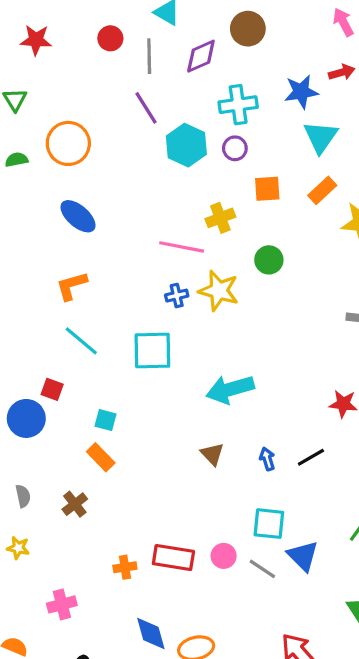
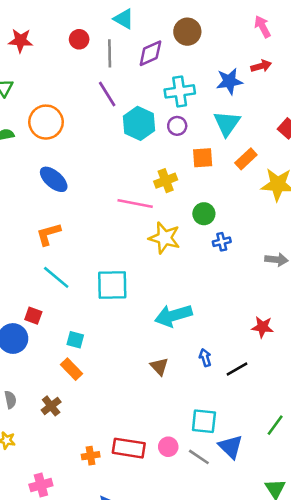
cyan triangle: (321, 137) -> (227, 123), moved
blue cross: (177, 296) -> (222, 242), moved
blue arrow: (267, 459) -> (205, 358), moved

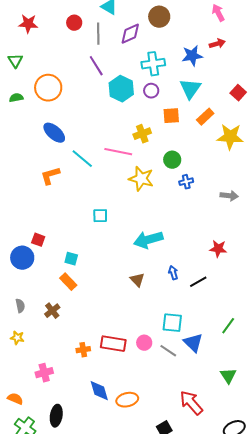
cyan line: (56, 277) -> (82, 159), moved
cyan square: (112, 285) -> (100, 216), size x0.6

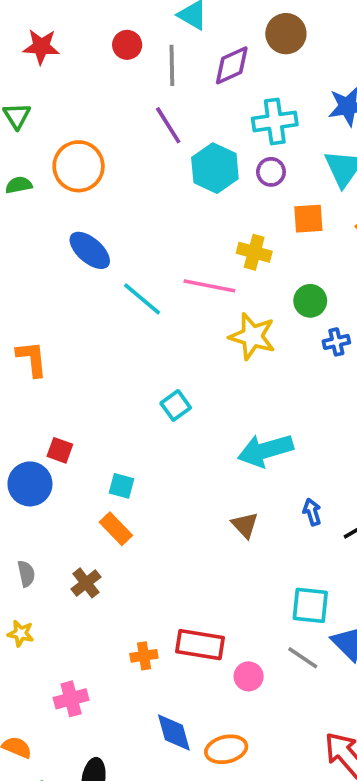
yellow cross: (142, 134) -> (254, 252), turned 36
orange L-shape: (50, 176) -> (32, 359), moved, turned 100
cyan square: (100, 216) -> (176, 405), turned -35
pink circle: (144, 343) -> (249, 676), moved

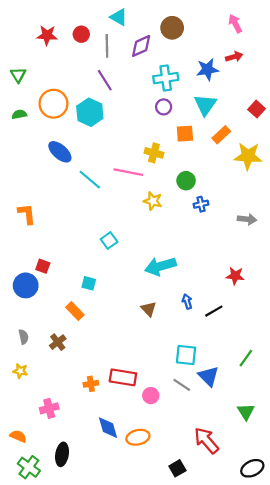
red star: (41, 47) -> (47, 35), moved
cyan hexagon: (215, 168) -> (90, 112), moved
yellow star: (252, 336) -> (153, 201), size x0.7
cyan square: (122, 486) -> (89, 283), moved

